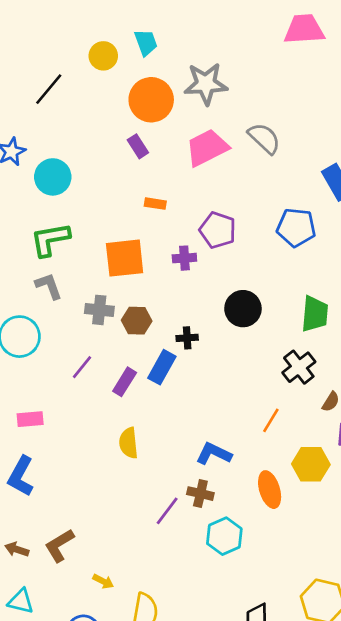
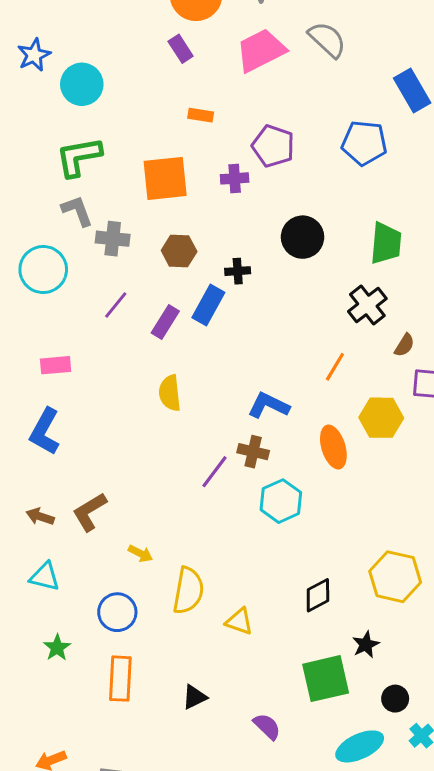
gray cross: (99, 310) -> (113, 239), moved

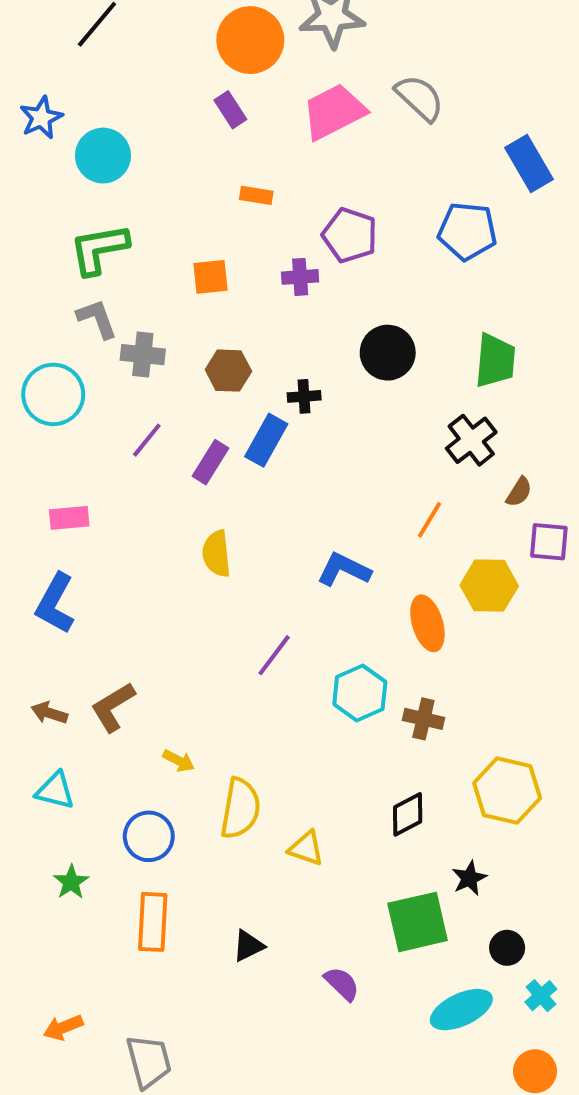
orange square: (165, 178) -> (210, 277), size x0.6
brown cross: (253, 452) -> (423, 719), moved

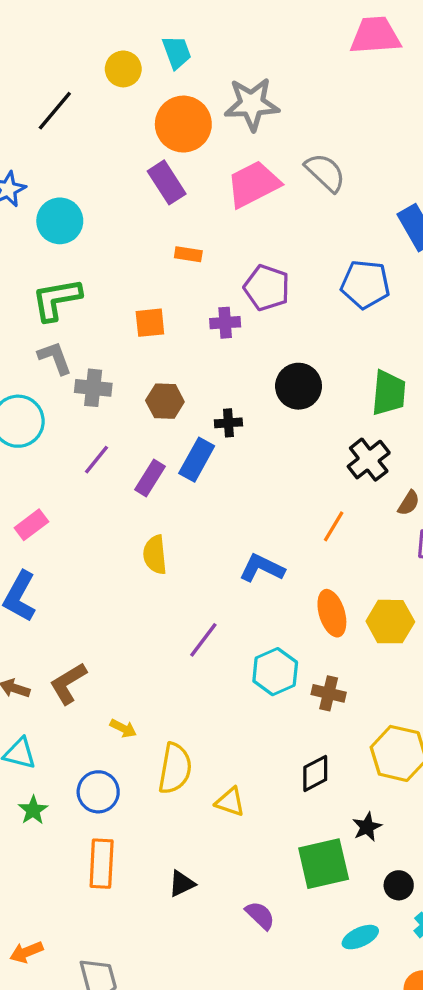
purple rectangle: (230, 110) -> (167, 182), size x1.4
pink rectangle: (69, 518) -> (31, 525), turned -32
yellow hexagon: (489, 586) -> (390, 622), moved
green star: (71, 882) -> (33, 810), moved
cyan ellipse: (461, 1010) -> (360, 937), size x0.7

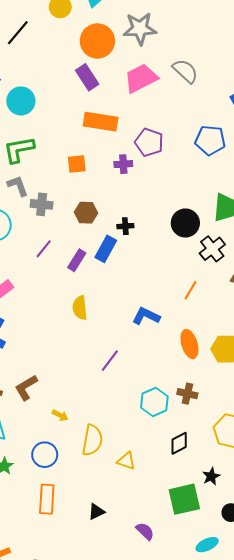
orange rectangle: (188, 254) -> (101, 122), size x2.0
black circle: (299, 386) -> (185, 223), moved
cyan hexagon: (275, 672) -> (154, 402), moved

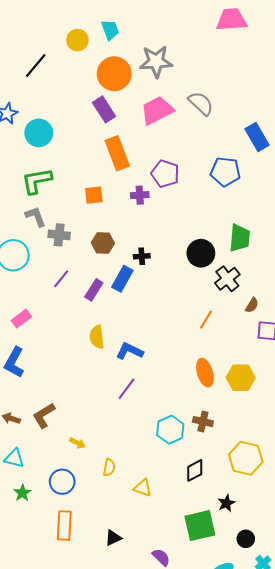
orange rectangle: (101, 122) -> (117, 153), turned 60
blue L-shape: (146, 316) -> (129, 351), moved
yellow semicircle: (92, 440) -> (109, 467), size x0.6

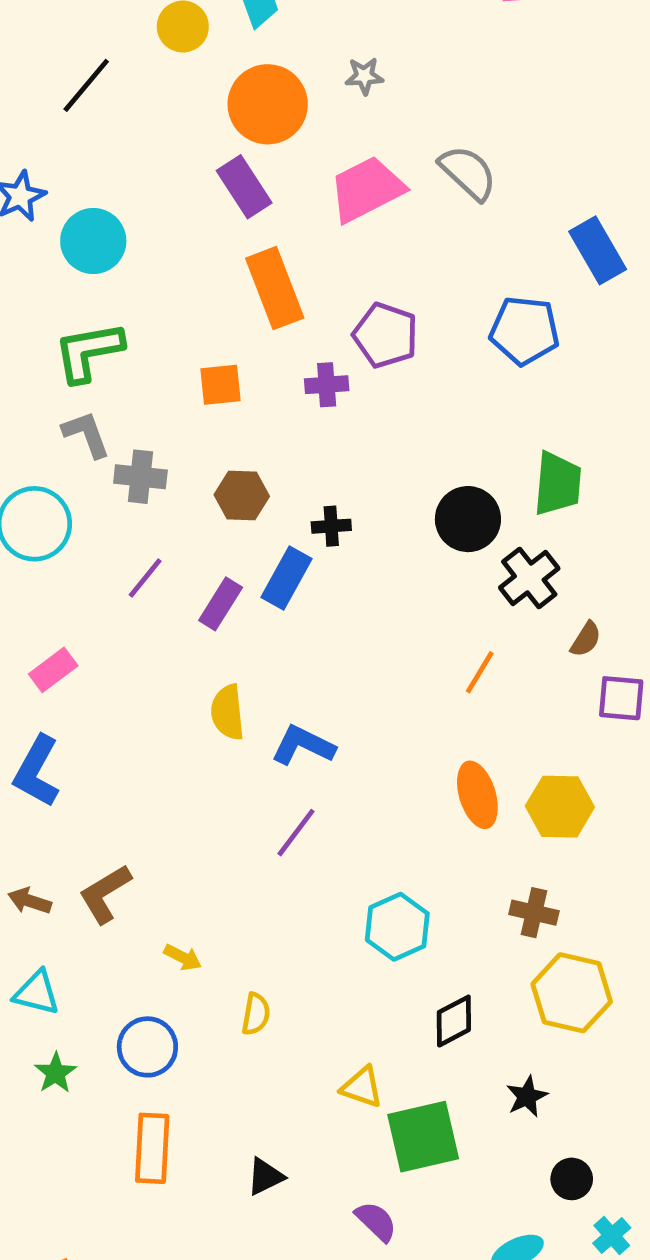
gray star: (156, 61) -> (364, 76), size x0.5
brown cross: (203, 422) -> (534, 913), moved
yellow triangle: (143, 488) -> (362, 1087), moved
green square: (200, 526) -> (423, 1137), moved

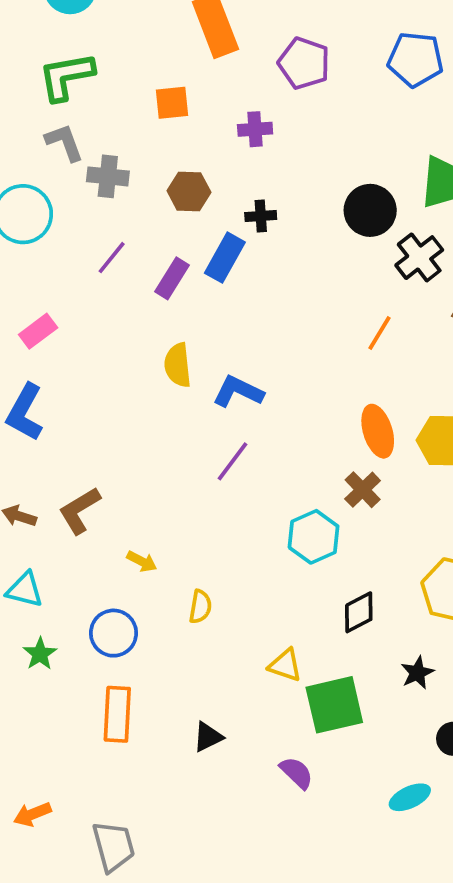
purple cross: (327, 385) -> (255, 129), moved
brown cross: (534, 913) -> (363, 490), moved, turned 33

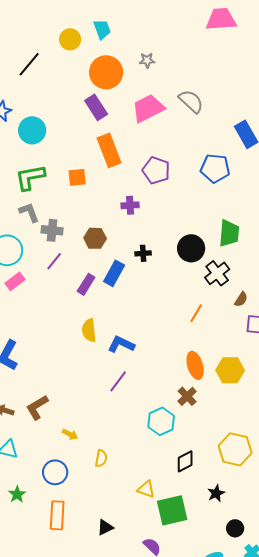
orange square: (172, 103) -> (77, 177), moved
black cross: (261, 216) -> (143, 253), moved
purple line: (112, 258) -> (54, 261), moved
pink rectangle: (38, 331) -> (15, 281), moved
green star: (40, 654) -> (17, 494), moved

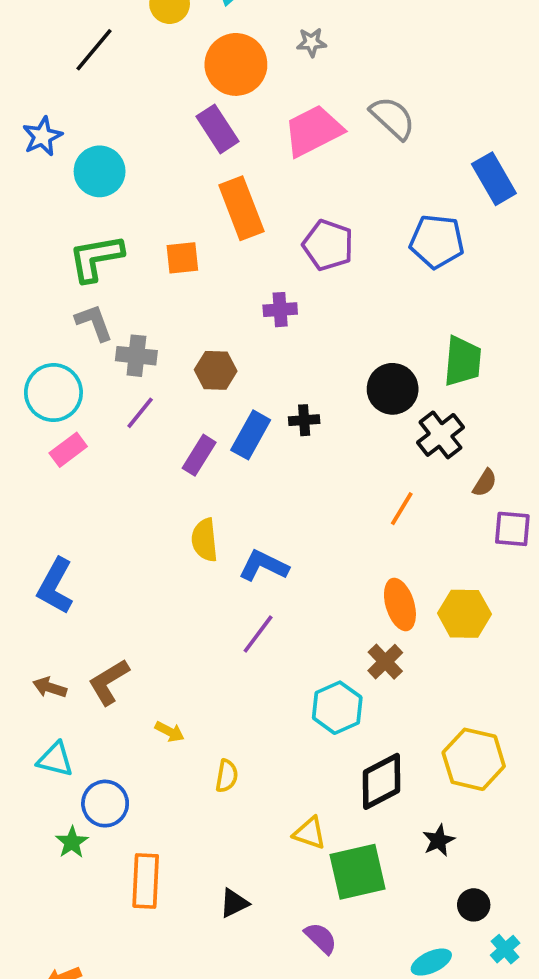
black cross: (143, 253) -> (304, 420), moved
black diamond: (185, 461) -> (382, 781), size x1.4
blue circle: (55, 472) -> (105, 804), moved

